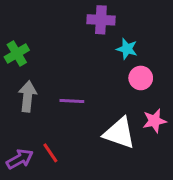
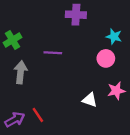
cyan star: (127, 49) -> (114, 37), moved
purple line: (72, 101) -> (53, 53), moved
white triangle: (119, 133) -> (90, 100), size x0.6

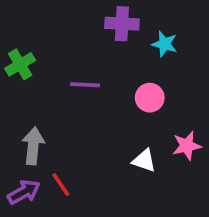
cyan star: (114, 37) -> (165, 44), moved
pink circle: (106, 58) -> (150, 98), moved
gray arrow: (21, 72) -> (33, 146), moved

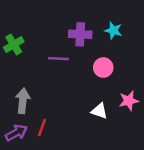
purple cross: (122, 24) -> (80, 34), moved
red line: (61, 185) -> (42, 128), turned 54

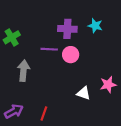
pink circle: (103, 68) -> (71, 55), moved
gray arrow: (23, 101) -> (23, 71), moved
red line: (42, 128) -> (44, 113), moved

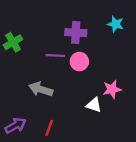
cyan star: (95, 26) -> (116, 24), moved
gray arrow: (23, 71) -> (41, 89), moved, turned -78
pink star: (108, 85) -> (112, 89), moved

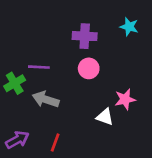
green cross: (13, 42) -> (15, 83), moved
purple line: (55, 55) -> (39, 67), moved

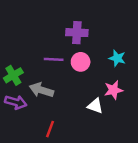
cyan star: (129, 27) -> (117, 58), moved
purple line: (39, 67) -> (54, 59), moved
purple arrow: (17, 140) -> (16, 102), moved, turned 45

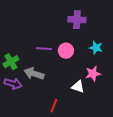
purple cross: (77, 33) -> (77, 20), moved
red line: (50, 129) -> (54, 106), moved

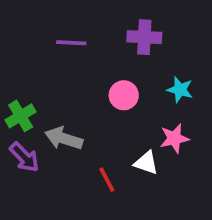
purple line: (44, 49) -> (71, 43), moved
purple arrow: (13, 84) -> (24, 157), turned 30
red line: (54, 106) -> (107, 180), moved, turned -48

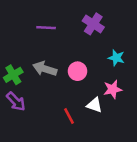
purple cross: (144, 37) -> (93, 24), turned 30
pink circle: (124, 95) -> (78, 71), moved
gray arrow: (64, 138) -> (45, 69), moved

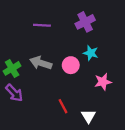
purple cross: (93, 24) -> (85, 22), turned 30
cyan star: (116, 58) -> (91, 53), moved
white triangle: (94, 105) -> (88, 116), moved, turned 40

